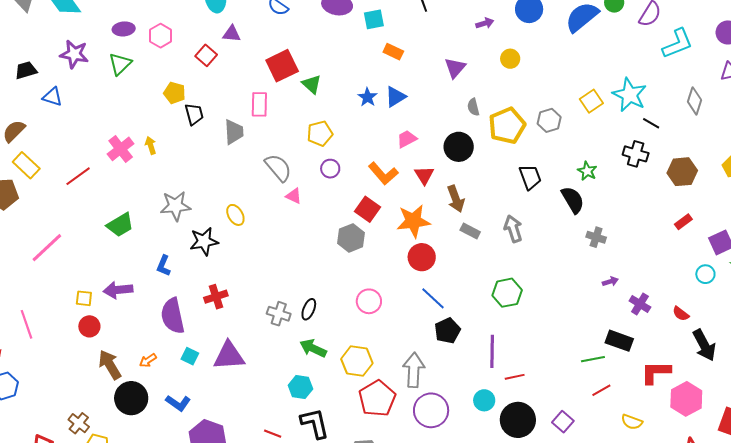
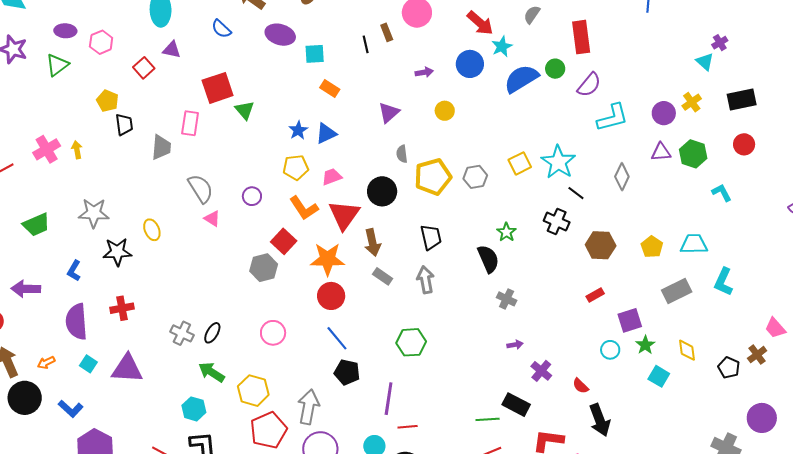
yellow pentagon: (320, 133) -> (296, 167), moved
red triangle: (424, 175) -> (344, 215), size x1.6
black trapezoid: (530, 177) -> (431, 237), moved
black pentagon: (447, 331) -> (347, 372), turned 30

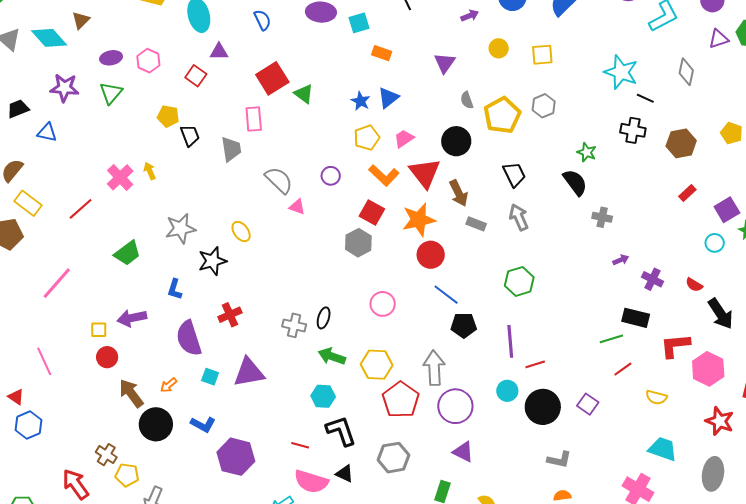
blue semicircle: (221, 29) -> (262, 20), turned -145
yellow square: (520, 163) -> (542, 55), moved, turned 35

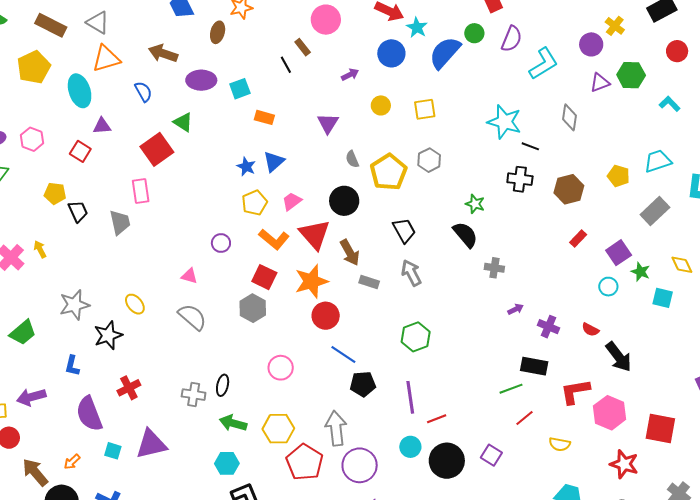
green triangle: (304, 94) -> (183, 122), moved
gray semicircle: (279, 180) -> (192, 317), moved

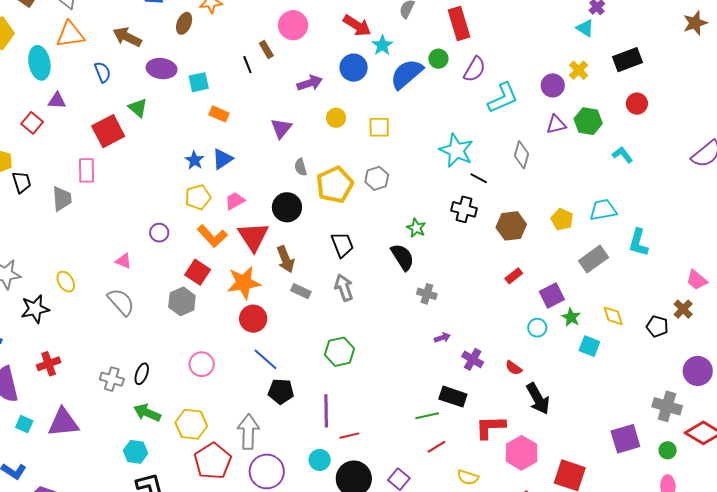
purple arrow: (350, 75) -> (310, 83), size x1.4

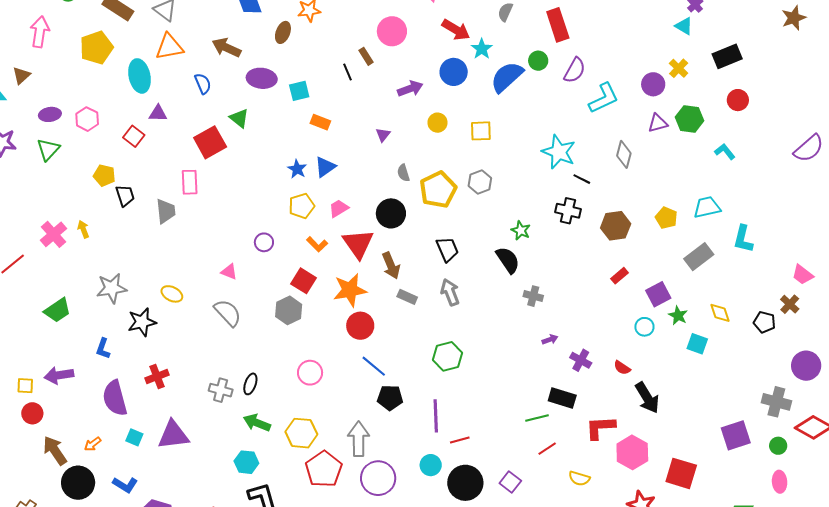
purple triangle: (281, 128) -> (383, 135), size x0.7
orange L-shape: (212, 236) -> (317, 244), size x0.7
yellow ellipse: (66, 282) -> (172, 294), turned -30

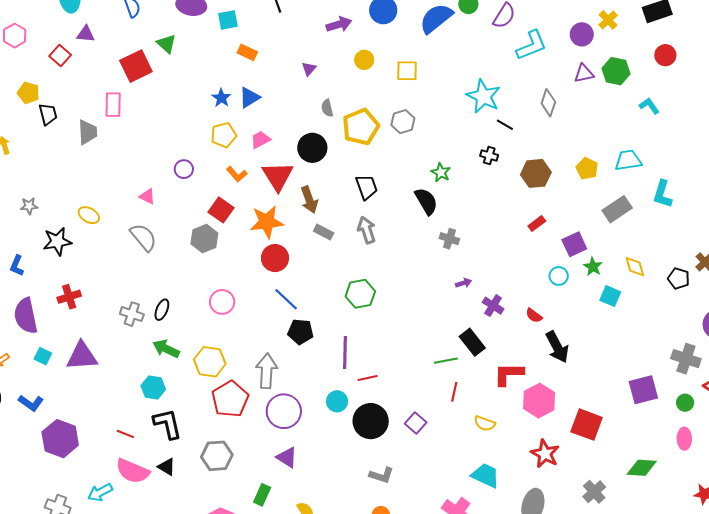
black cross: (568, 211) -> (489, 155), size x0.7
gray star: (112, 288) -> (29, 206), size x0.6
black rectangle: (562, 398) -> (472, 342), turned 32
red line: (547, 449) -> (454, 392), turned -48

